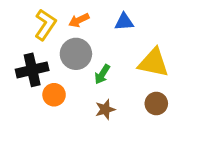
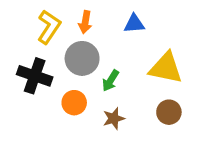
orange arrow: (79, 20) -> (85, 22), turned -54
black cross: (32, 70) -> (35, 76), turned 32
orange circle: (54, 95) -> (74, 103), moved

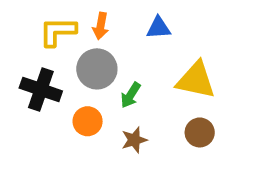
yellow L-shape: (49, 27) -> (58, 32), turned -124

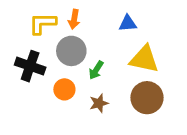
blue triangle: (159, 28) -> (128, 23), moved
brown circle: (200, 132) -> (147, 98), size x1.5

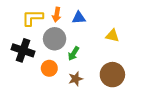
blue triangle: (128, 23) -> (79, 18), moved
yellow triangle: (144, 59) -> (112, 36), moved, size x0.6

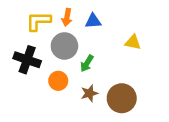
brown circle: (112, 75) -> (122, 98), moved

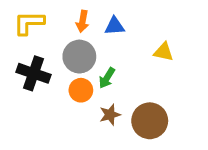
yellow L-shape: (38, 21) -> (29, 23), moved
orange circle: (58, 81) -> (81, 90), moved

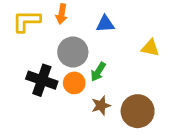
orange arrow: (82, 21) -> (62, 14), moved
black cross: (33, 73) -> (42, 80), moved

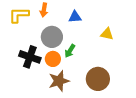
brown star: (101, 106) -> (59, 81), moved, size x1.5

